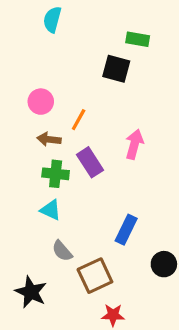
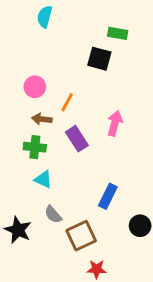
green cross: (56, 174) -> (35, 147), moved
black star: (31, 292) -> (18, 230), moved

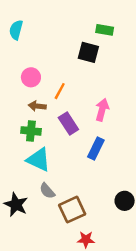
cyan semicircle: (45, 17) -> (16, 30), moved
cyan triangle: (43, 179) -> (38, 160), size x1.5
blue rectangle: (108, 196) -> (96, 148), moved

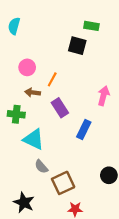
pink arrow: (102, 110) -> (103, 96), moved
green cross: (31, 131) -> (16, 114), moved
black star: (16, 205) -> (24, 203), moved

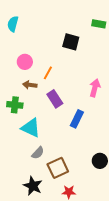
green rectangle: (91, 26) -> (99, 24), moved
gray semicircle: (41, 167) -> (38, 153), turned -96
black star: (24, 203) -> (33, 186), moved

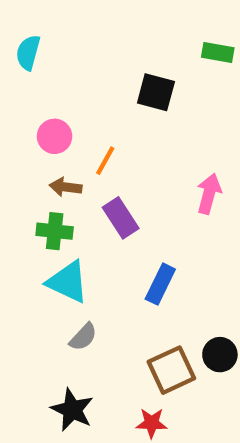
green cross: (15, 105) -> (55, 231), moved
blue rectangle: (77, 119) -> (160, 284), moved
brown square: (58, 168) -> (171, 370), moved

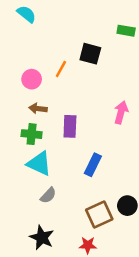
cyan semicircle: (28, 53) -> (26, 14), moved, turned 114
orange line: (105, 161) -> (61, 69), moved
purple rectangle: (121, 218) -> (70, 126), turned 35

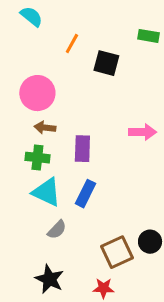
orange line: (61, 69) -> (72, 43), moved
pink circle: (32, 79) -> (37, 93), size x1.5
pink arrow: (121, 112) -> (143, 132), turned 75
blue rectangle: (93, 165) -> (85, 194), moved

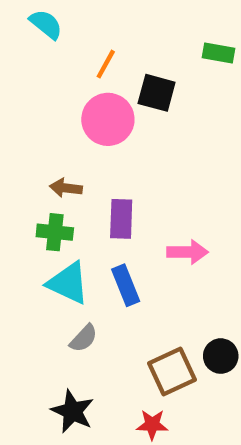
pink circle: (37, 93) -> (108, 119), moved
pink arrow: (143, 132) -> (188, 252), moved
blue rectangle: (85, 194) -> (126, 285), turned -48

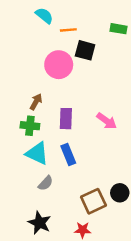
cyan semicircle: (46, 24) -> (44, 16), moved
orange line: (106, 64) -> (68, 30), moved, turned 56
brown arrow: (66, 188) -> (36, 102), turned 112
pink arrow: (188, 252) -> (107, 121), moved, turned 36

